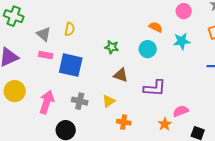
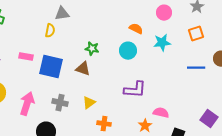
gray triangle: (44, 34) -> (62, 14), moved, turned -49
brown triangle: (121, 75) -> (83, 69), moved
pink semicircle: (181, 111) -> (161, 113), turned 35

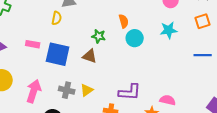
orange semicircle: (136, 29) -> (124, 21), moved, turned 48
purple L-shape: (135, 90) -> (130, 92), moved
yellow triangle: (89, 103) -> (87, 90), moved

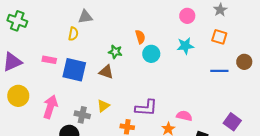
orange square: (203, 21) -> (219, 37), turned 35
gray cross: (67, 90) -> (82, 115), moved

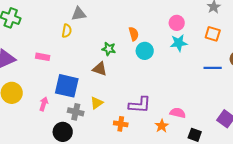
pink circle: (187, 16) -> (177, 23), moved
blue square: (74, 70) -> (67, 86), moved
pink arrow: (50, 107) -> (44, 104), size x0.6

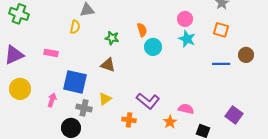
cyan star: (179, 43) -> (187, 39), turned 30
green star: (109, 49) -> (112, 38), moved
purple L-shape: (140, 105) -> (148, 101), turned 35

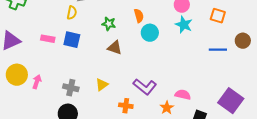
brown triangle: (108, 65) -> (115, 48), moved
blue square: (75, 82) -> (72, 40), moved, size x0.7
pink arrow: (52, 100) -> (37, 82), moved
gray cross: (84, 108) -> (71, 88), moved
purple square: (234, 115) -> (231, 101), size x1.4

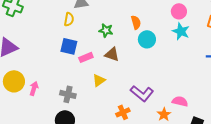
pink rectangle: (48, 39) -> (86, 57), moved, turned -32
yellow triangle: (102, 85) -> (99, 80), moved
orange cross: (126, 106) -> (123, 112), turned -32

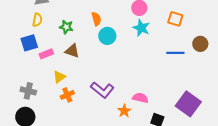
yellow semicircle: (69, 19) -> (37, 20), moved
blue square: (69, 46) -> (29, 43), turned -30
orange cross: (123, 112) -> (67, 95), moved

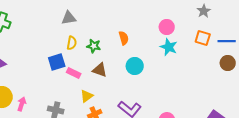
yellow semicircle: (37, 20) -> (72, 43), moved
cyan circle: (107, 36) -> (135, 66), moved
blue line: (175, 53) -> (227, 41), moved
pink rectangle: (46, 54) -> (74, 73), turned 48

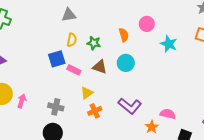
pink circle: (167, 27) -> (147, 24), moved
cyan circle: (135, 66) -> (126, 63), moved

